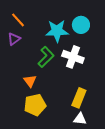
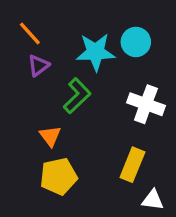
purple triangle: (14, 39) -> (38, 65), moved
white cross: (73, 57) -> (146, 104), moved
white triangle: (80, 119) -> (153, 200), moved

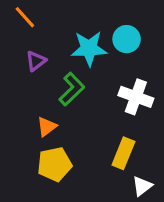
orange line: (30, 34) -> (25, 17), moved
orange triangle: (50, 136) -> (47, 127), turned 30
white triangle: (153, 200) -> (142, 186), turned -45

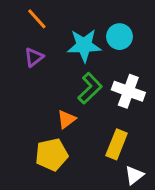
orange line: (25, 17) -> (37, 19), moved
green L-shape: (72, 89) -> (90, 88), moved
orange triangle: (47, 127) -> (66, 119), moved

